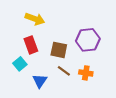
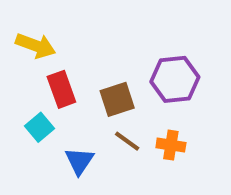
yellow arrow: (35, 19) -> (36, 46), moved
brown square: (59, 50) -> (117, 99), turned -30

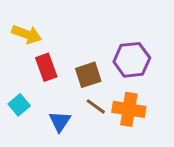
cyan square: (40, 127) -> (19, 105), moved
orange cross: (171, 145) -> (129, 109), size x1.5

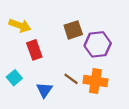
brown square: (88, 75) -> (73, 30), moved

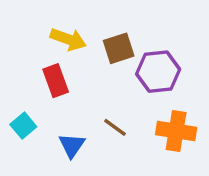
yellow arrow: (20, 26) -> (68, 39), moved
orange cross: (95, 81) -> (176, 131), moved

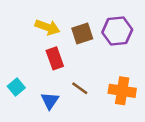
purple hexagon: (158, 72) -> (117, 31), moved
red rectangle: (56, 81) -> (55, 58), moved

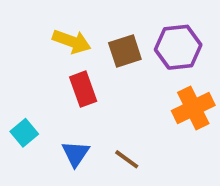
brown line: (80, 88) -> (127, 159), moved
orange cross: (122, 91) -> (193, 108), moved, turned -35

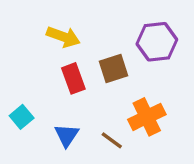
brown square: (125, 51) -> (113, 68), moved
orange cross: (193, 108) -> (147, 117), moved

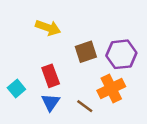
purple hexagon: (157, 42) -> (121, 54), moved
red rectangle: (73, 78) -> (51, 76), moved

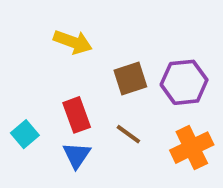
orange cross: (111, 88) -> (192, 148), moved
brown line: (85, 106) -> (128, 134), moved

